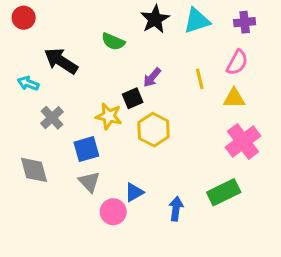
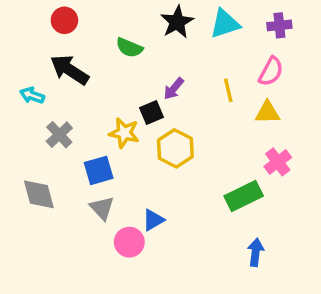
red circle: (24, 18) -> (64, 20), moved
pink cross: (243, 142) -> (278, 162), size x0.7
green rectangle: (224, 192) -> (244, 196), moved
blue arrow: (176, 209) -> (256, 252), moved

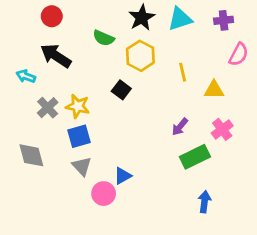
pink semicircle: (271, 71) -> (239, 54), moved
purple arrow: (174, 89) -> (180, 127), moved
black square: (151, 112) -> (121, 90), turned -30
yellow star: (124, 133) -> (78, 106), moved
yellow hexagon: (175, 148) -> (140, 56), moved

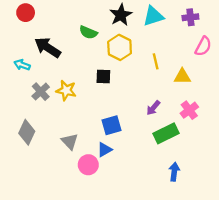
red circle: (52, 16) -> (26, 13), moved
black square: (121, 90) -> (103, 76), turned -35
blue square: (79, 136) -> (111, 125), moved
gray diamond: (31, 155) -> (27, 132), turned 40

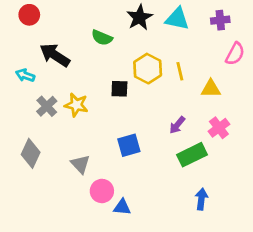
cyan triangle: (153, 16) -> (177, 19), turned 30
yellow hexagon: (120, 47) -> (148, 69), moved
blue triangle: (105, 150) -> (122, 207), moved, turned 35

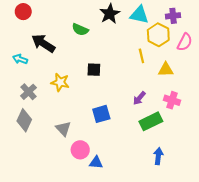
yellow hexagon: (148, 69) -> (158, 35), moved
gray cross: (47, 106) -> (28, 92), moved
pink cross: (219, 128) -> (172, 100), turned -35

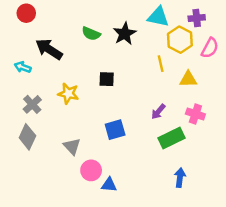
black star: (110, 14) -> (125, 34), moved

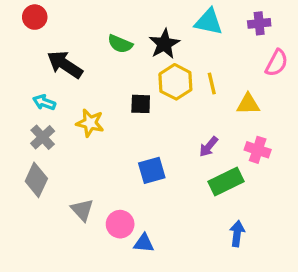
yellow hexagon: (180, 40) -> (175, 82), moved
cyan arrow: (23, 67) -> (44, 102), moved
gray triangle: (72, 146) -> (82, 210), moved

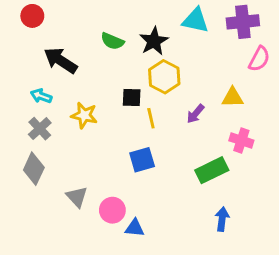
purple cross: (259, 23) -> (243, 22), size x1.5
yellow line: (212, 83) -> (151, 118), moved
purple arrow: (209, 147) -> (195, 114), moved

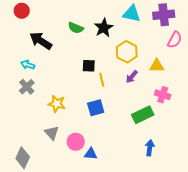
yellow hexagon: (164, 77) -> (127, 52), moved
yellow star: (84, 115) -> (57, 104), moved
gray diamond: (34, 169) -> (23, 158), moved

